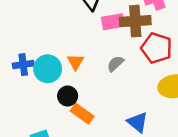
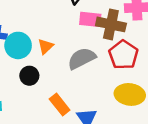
gray semicircle: (115, 64) -> (82, 58), size x1.6
orange rectangle: (82, 114) -> (60, 105), moved

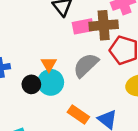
cyan circle: (18, 45) -> (51, 82), moved
black circle: (29, 76) -> (31, 84), moved

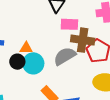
brown cross: (104, 25) -> (83, 40), moved
orange triangle: (49, 64) -> (26, 48), moved, turned 48

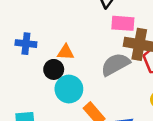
cyan circle: (33, 63) -> (69, 89), moved

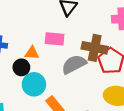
pink rectangle: (123, 23) -> (55, 39), moved

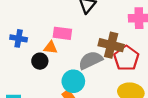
pink rectangle: (55, 39) -> (62, 33), moved
cyan circle: (34, 84) -> (73, 81), moved

